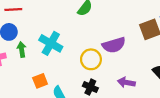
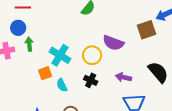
cyan cross: (51, 43) -> (60, 55), moved
purple semicircle: (114, 45) -> (113, 43), turned 35

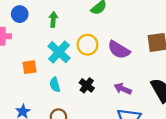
green arrow: (29, 44) -> (53, 19), moved
yellow circle: (92, 55) -> (87, 45), moved
orange square: (45, 73) -> (30, 67), moved

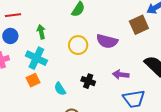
cyan cross: (59, 52) -> (36, 58), moved

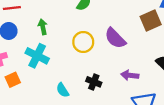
purple semicircle: (107, 41) -> (115, 38), turned 30
orange square: (33, 80) -> (13, 80), moved

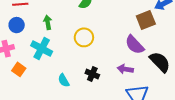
purple semicircle: (115, 38) -> (135, 45), moved
orange square: (13, 80) -> (19, 69), turned -32

